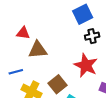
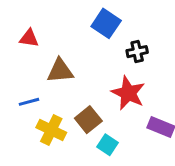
blue square: (83, 14) -> (106, 23), moved, turned -30
red triangle: (23, 33) -> (29, 38), moved

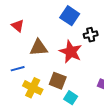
red triangle: (29, 38) -> (18, 26), turned 32
red star: (128, 93) -> (71, 52), moved
brown square: (88, 120) -> (58, 81), turned -30

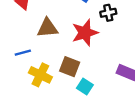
red star: (71, 52) -> (85, 33), turned 30

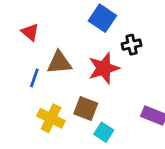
blue line: (23, 53) -> (34, 78), moved, turned -56

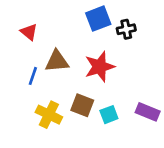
blue square: (102, 18) -> (98, 19), turned 35
black cross: (132, 45) -> (126, 29), moved
cyan square: (104, 132) -> (109, 115), moved, turned 36

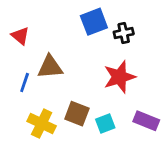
red star: (100, 67) -> (119, 77), moved

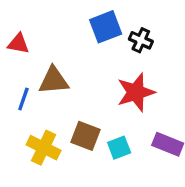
black cross: (124, 33) -> (141, 40), turned 36
red triangle: (20, 36) -> (18, 44), turned -30

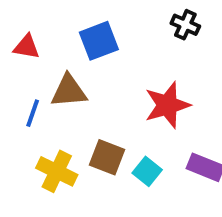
blue square: (106, 27) -> (99, 41), moved
black cross: (141, 40) -> (185, 25), moved
cyan square: (119, 148) -> (147, 171), turned -30

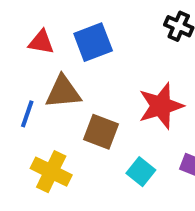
red triangle: (27, 47) -> (41, 42), moved
brown square: (107, 157) -> (101, 132), moved

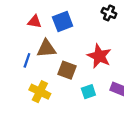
red star: (161, 106) -> (99, 56), turned -30
cyan square: (141, 172) -> (88, 92), turned 32

